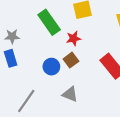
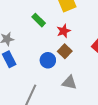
green rectangle: (49, 22) -> (39, 20), size x0.6

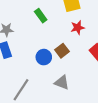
red star: (64, 31) -> (78, 28), moved

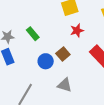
green rectangle: (41, 16) -> (33, 34), moved

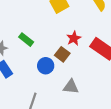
red star: (77, 31) -> (74, 38), moved

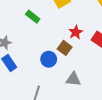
green rectangle: (26, 40) -> (33, 17), moved

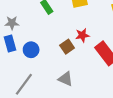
blue circle: (49, 59) -> (31, 50), moved

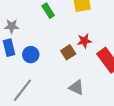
gray triangle: (66, 79) -> (76, 87), moved

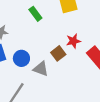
gray triangle: (76, 87) -> (41, 69), moved

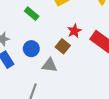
blue circle: (21, 58) -> (31, 49), moved

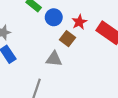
blue circle: (31, 49) -> (54, 17), moved

